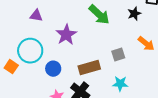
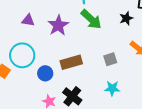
purple star: (66, 35) -> (58, 25), moved
brown rectangle: (89, 68) -> (71, 62), moved

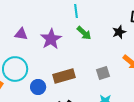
green arrow: (91, 19) -> (84, 33), size x0.7

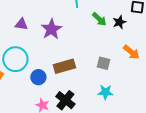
green arrow: (84, 33) -> (99, 19), moved
gray square: (103, 73) -> (103, 63), turned 32

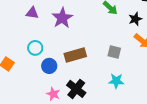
black star: (119, 22) -> (135, 19), moved
cyan circle: (15, 59) -> (35, 48), moved, size x0.6

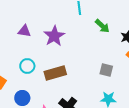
brown rectangle: (75, 55) -> (55, 73), moved
blue circle: (49, 66) -> (22, 98), moved

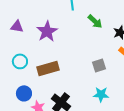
gray square: (106, 70) -> (99, 65), turned -32
blue circle: (22, 98) -> (24, 93), moved

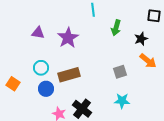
green arrow: (95, 21) -> (116, 28), turned 63
blue circle: (24, 93) -> (46, 89), moved

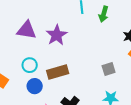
green arrow: (116, 28) -> (104, 14), moved
purple triangle: (38, 33) -> (27, 30), size x1.5

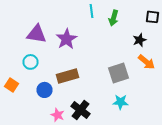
cyan circle: (30, 65) -> (30, 62), moved
gray square: (109, 69) -> (118, 73), size x1.5

